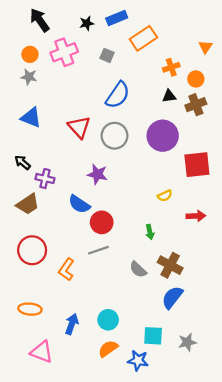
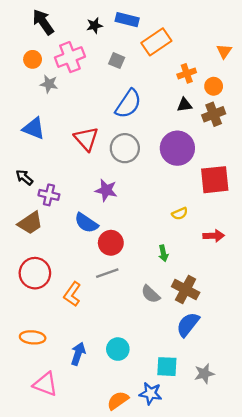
blue rectangle: (117, 18) -> (127, 20), turned 36
gray star: (29, 77) -> (49, 84), moved
orange semicircle: (108, 349) -> (118, 400), moved

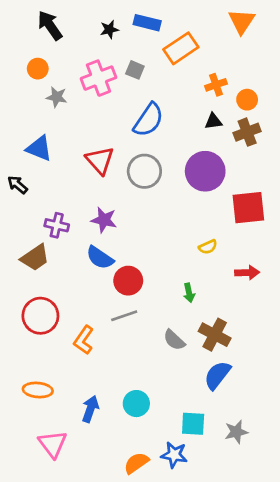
orange triangle: (224, 51) -> (242, 21), moved, size x1.5
pink cross: (70, 57) -> (99, 78), moved
black arrow: (24, 177) -> (17, 185), moved
purple star: (106, 190) -> (104, 220), moved
pink triangle: (45, 384) -> (53, 444), turned 32

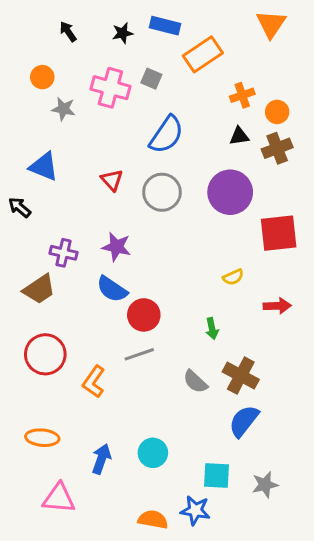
black arrow: (50, 25) -> (68, 32), moved, size x0.6
pink cross: (99, 78) -> (110, 88), turned 36
red triangle: (100, 160) -> (112, 180), size x0.7
pink triangle: (53, 444) -> (59, 498), turned -48
orange semicircle: (136, 463) -> (153, 519), turned 45

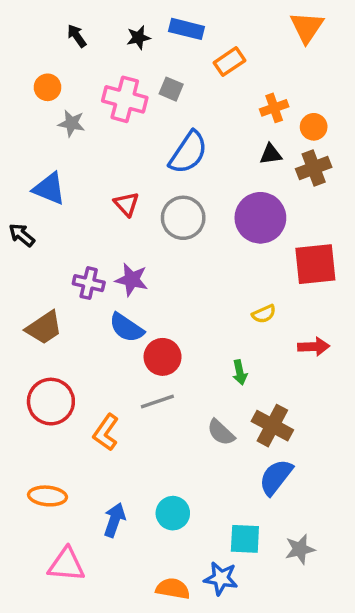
orange rectangle: (203, 54) -> (229, 62), size x0.7
purple cross: (63, 253) -> (89, 283), moved

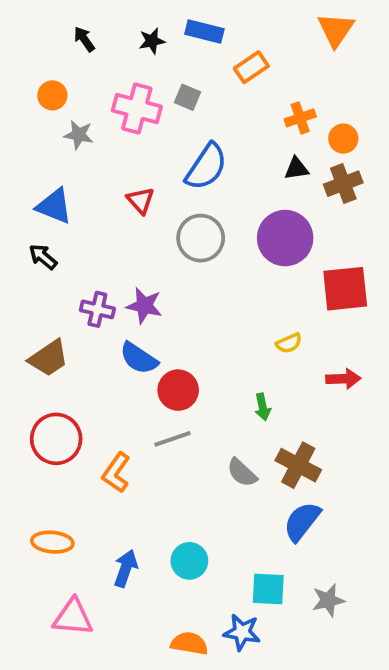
red triangle: (126, 204) -> (141, 200), moved
black arrow: (22, 235) -> (43, 257), moved

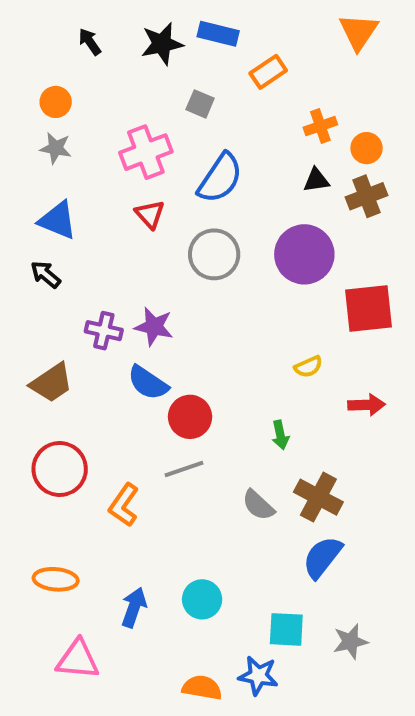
black star: (152, 41) -> (162, 44), size x1.5
pink cross: (137, 109) -> (146, 152), moved, turned -36
gray star: (79, 135) -> (56, 148), moved

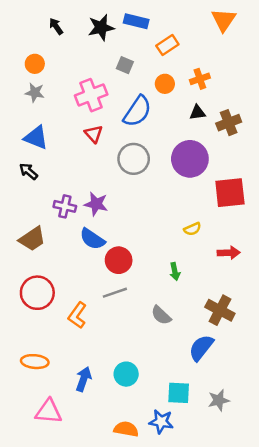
orange circle: (367, 148) -> (165, 84), moved
brown cross: (318, 497) -> (220, 310), moved

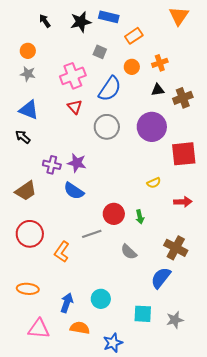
red circle: (119, 260) -> (114, 214), moved
blue star: (161, 422) -> (113, 343), moved, turned -30
orange semicircle: (126, 429) -> (80, 328), moved

